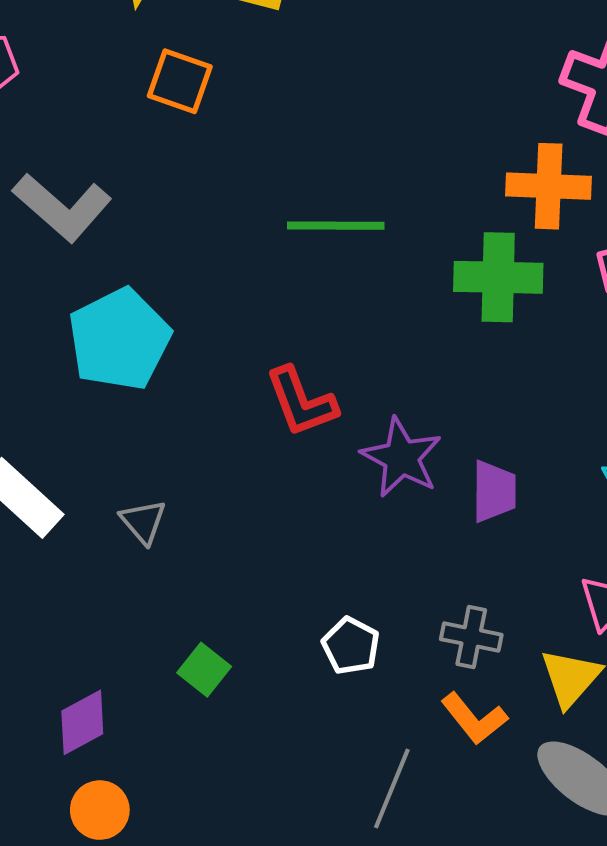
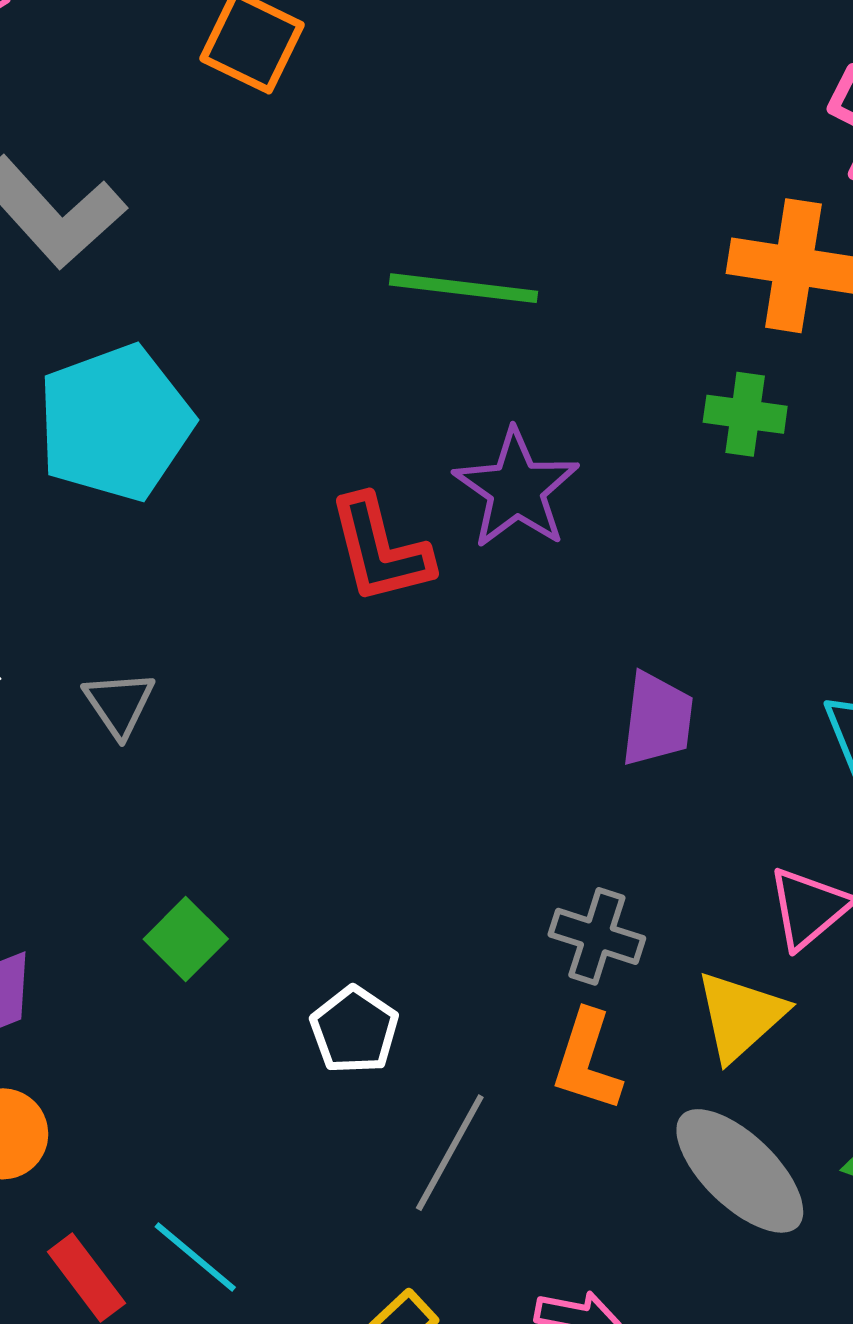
green cross: (498, 277) -> (745, 414), moved, size x0.6
purple star: (401, 458) -> (516, 489), moved
white pentagon: (351, 646) -> (354, 1030), moved
orange L-shape: (474, 719) -> (587, 1061), turned 50

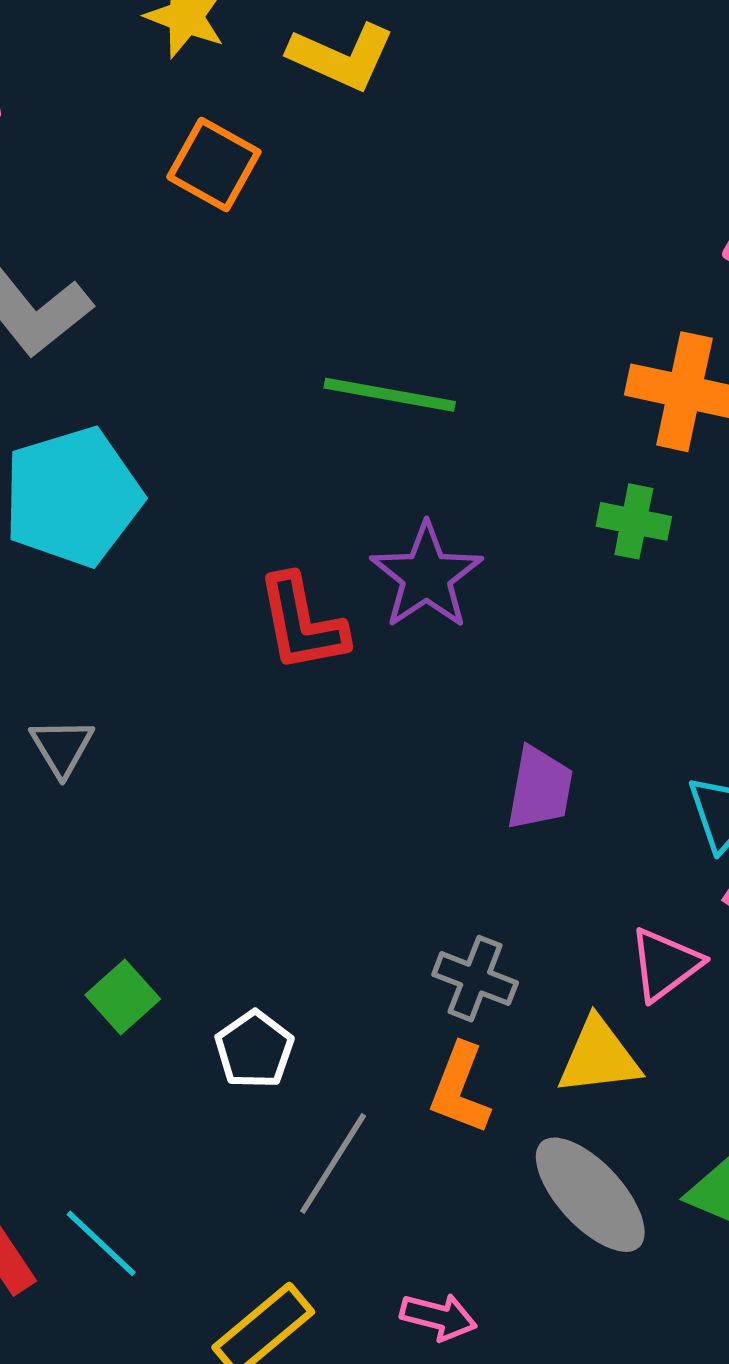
green square: (186, 939) -> (123, 997), moved
yellow triangle: (740, 1016) -> (599, 1057), turned 32

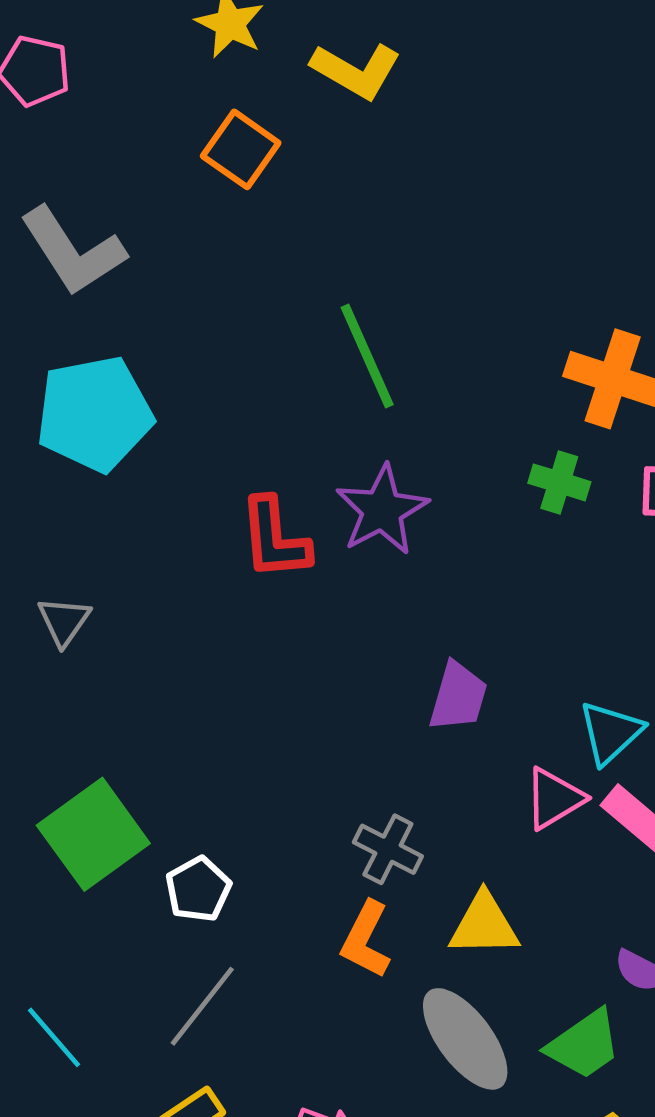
green line: (390, 395) -> (367, 356), turned 50
pink triangle: (665, 964) -> (554, 799), moved
green square: (123, 997) -> (93, 834), size x1.8
gray line: (333, 1164) -> (202, 1006), moved

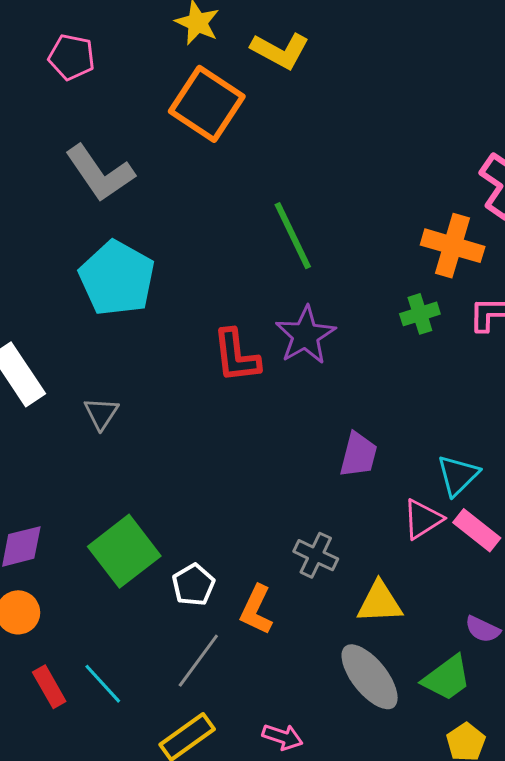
orange square: (241, 149) -> (207, 104), size x1.5
cyan pentagon: (94, 414) -> (117, 278), turned -30
green cross: (559, 482) -> (420, 314), turned -33
orange L-shape: (366, 940) -> (256, 610), moved

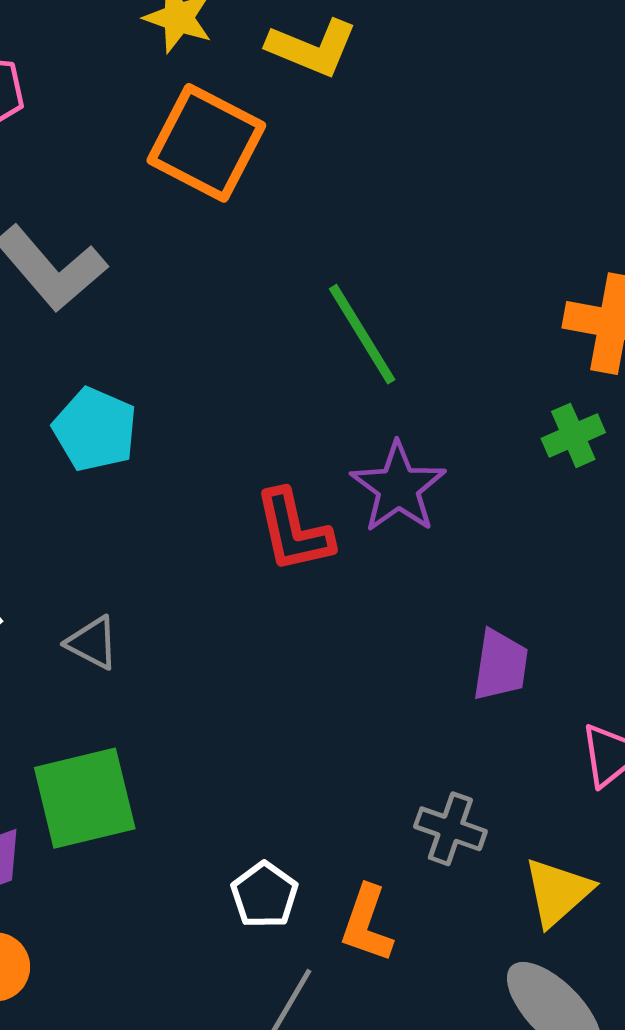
cyan pentagon: (117, 278) -> (95, 429), size x0.7
gray triangle: (101, 413) -> (92, 643), turned -30
green square: (124, 551) -> (85, 798), moved, turned 30
yellow triangle: (380, 602) -> (558, 892), turned -33

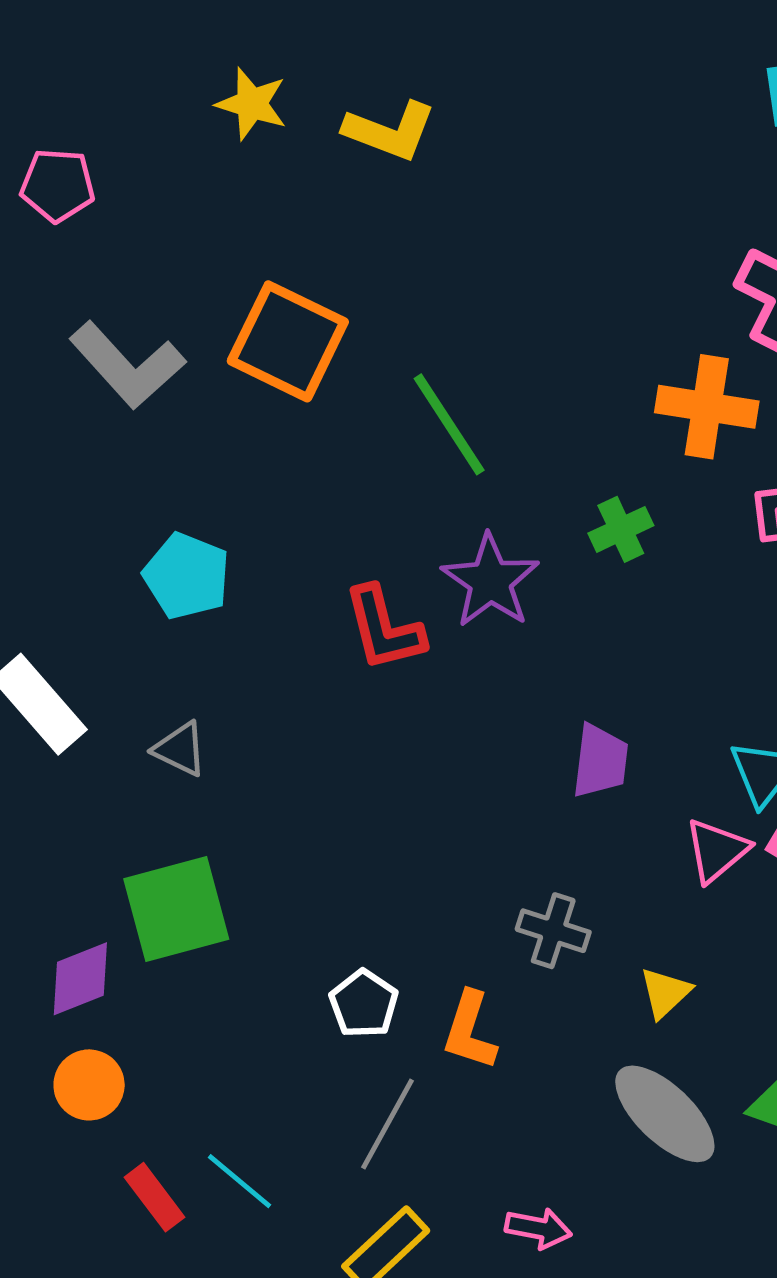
orange square: (206, 143) -> (288, 341), moved
cyan pentagon: (95, 429) -> (187, 576), moved
green cross: (573, 435) -> (621, 529), moved
yellow triangle: (558, 892) -> (665, 993), size x0.7

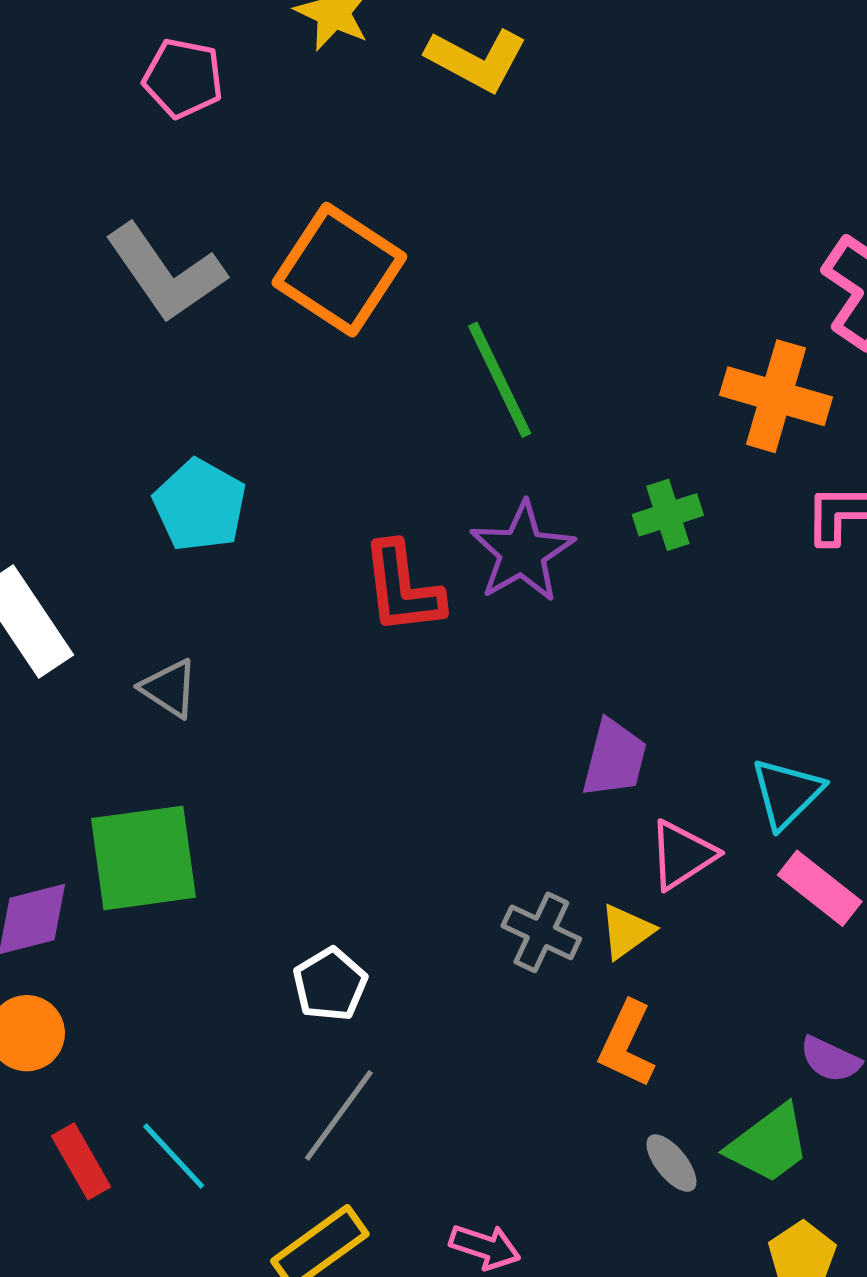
pink pentagon: (58, 185) -> (183, 78), moved
pink triangle: (717, 850) -> (682, 855), moved
yellow triangle: (665, 993) -> (627, 931), moved
orange L-shape: (470, 1031) -> (627, 1044), moved
gray ellipse: (665, 1114) -> (671, 1163), moved, size x0.5

